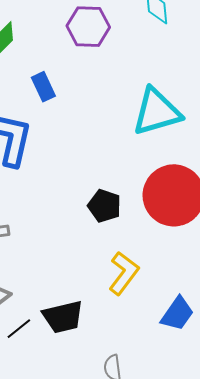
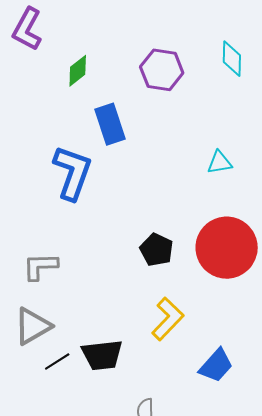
blue rectangle: (43, 87) -> (110, 124), size x1.4
cyan triangle: (157, 112) -> (220, 162), size x0.5

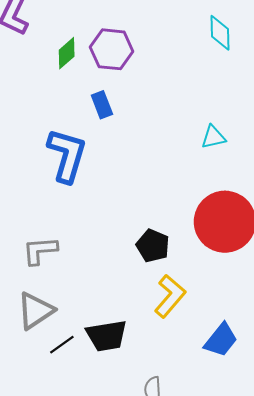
purple hexagon: (162, 70) -> (112, 49), moved
blue rectangle: (110, 124) -> (102, 105), size x0.7
black pentagon: (157, 250) -> (153, 246), moved

